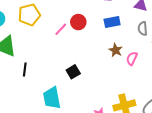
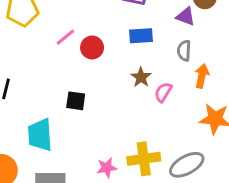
red circle: (78, 22) -> (92, 47), moved
black square: (73, 72) -> (76, 101), turned 32

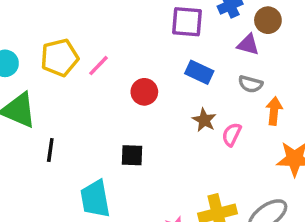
blue rectangle: (141, 36) -> (199, 72), turned 35
pink line: (65, 37) -> (98, 66), moved
gray semicircle: (184, 51) -> (251, 84), turned -72

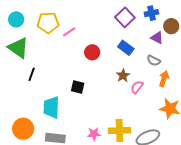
purple square: (187, 22) -> (125, 17), turned 30

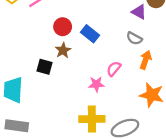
blue rectangle: (126, 48) -> (90, 34), moved
brown star: (123, 76) -> (63, 50), moved
pink star: (94, 134) -> (96, 84), moved

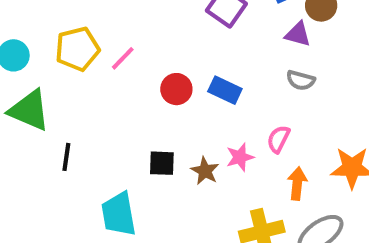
brown star: (63, 50) -> (205, 171), moved
orange arrow: (146, 60) -> (297, 184), moved
pink star: (96, 84) -> (240, 157), moved

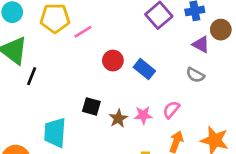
black line: (66, 157) -> (32, 76), moved

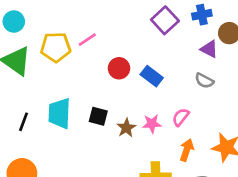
yellow pentagon: (55, 18) -> (56, 47), moved
black line: (32, 76) -> (24, 122), moved
cyan trapezoid: (55, 133) -> (59, 113), moved

